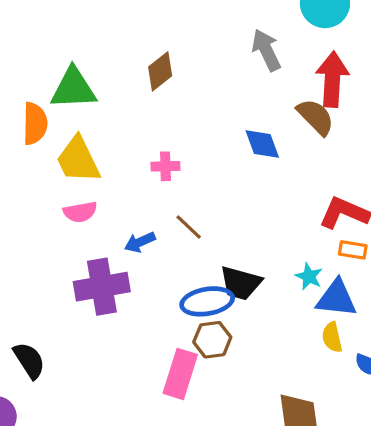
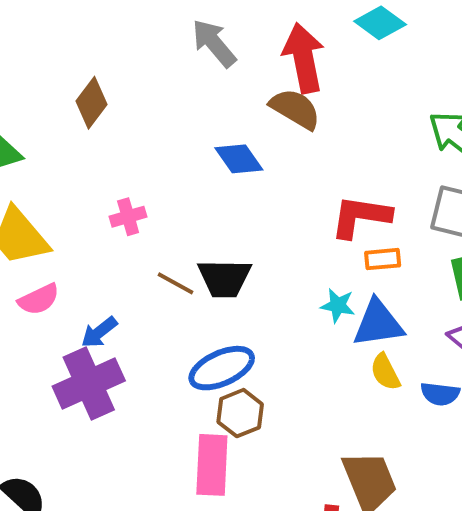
blue arrow: (140, 242) -> (99, 332), moved
black trapezoid: (241, 283) -> (224, 278), moved

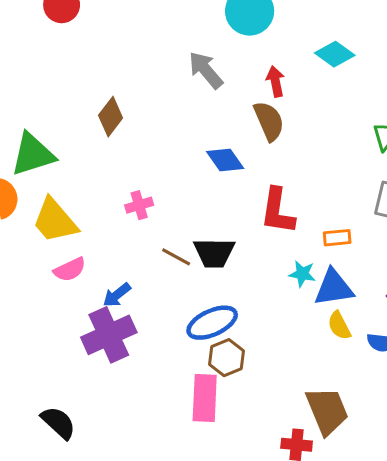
red arrow: (304, 58) -> (275, 81), size x0.6
brown semicircle: (295, 109) -> (269, 121), turned 36
red L-shape: (361, 217) -> (278, 211), moved, turned -90

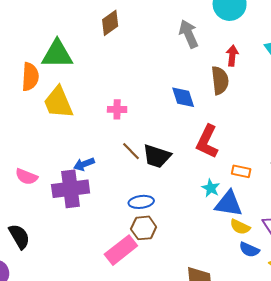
brown diamond: (111, 117) -> (110, 23), moved
pink semicircle: (70, 269) -> (26, 177), moved, turned 30
blue ellipse: (212, 323) -> (141, 202), size x0.7
yellow semicircle: (339, 326) -> (240, 227), moved, turned -54
pink rectangle: (205, 398) -> (121, 250), turned 32

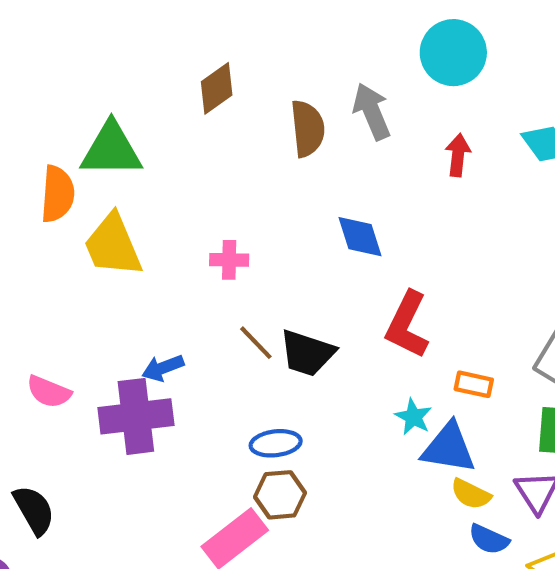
brown semicircle: (220, 80) -> (308, 129), moved

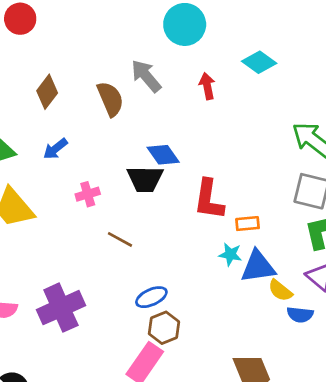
black trapezoid: (307, 353) -> (145, 179), moved
blue arrow: (163, 368) -> (55, 149), moved
orange rectangle: (474, 384) -> (248, 224), moved
yellow semicircle: (471, 494) -> (280, 290), turned 30

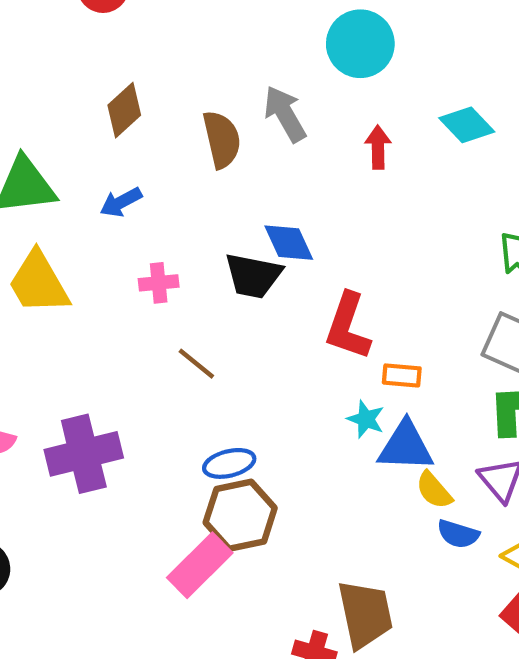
brown hexagon: (164, 328) -> (240, 515), size x1.4

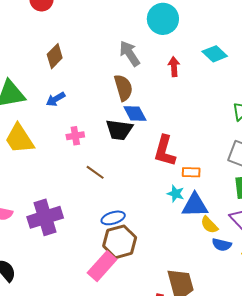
brown semicircle: (222, 139) -> (123, 88), moved

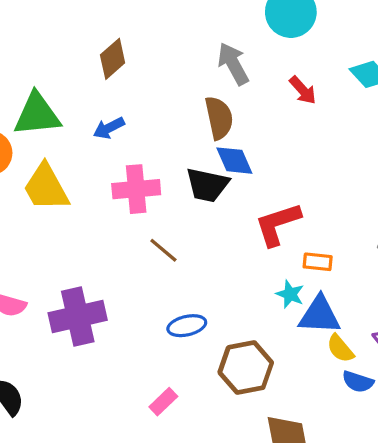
red arrow: (174, 67) -> (303, 90), turned 138
pink cross: (75, 136) -> (136, 189), size x1.6
red L-shape: (165, 151) -> (278, 224), turned 52
brown hexagon: (120, 242) -> (246, 368), moved
pink rectangle: (102, 266) -> (163, 402), size x0.6

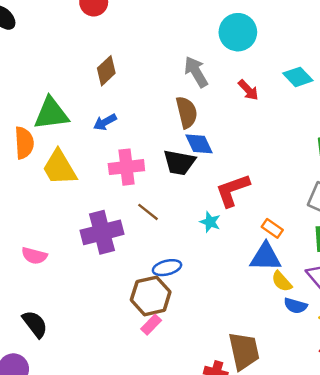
orange rectangle: (318, 262) -> (272, 228), moved, turned 30
cyan star: (290, 294) -> (210, 222), moved
purple cross: (78, 317) -> (102, 232), moved
brown hexagon: (246, 368) -> (151, 296), moved

